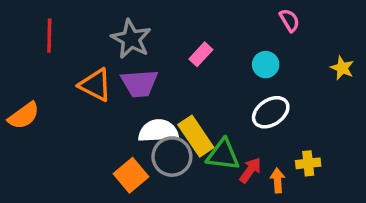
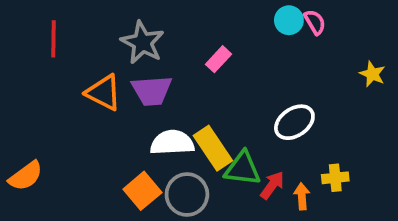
cyan circle: (266, 65) -> (289, 20), moved
orange semicircle: (24, 116) -> (26, 176), moved
gray circle: (172, 157) -> (187, 194), moved

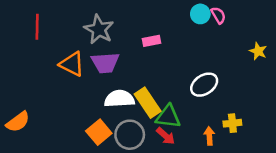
pink rectangle: (218, 59) -> (151, 41), turned 36
red arrow: (272, 185) -> (166, 136), moved, turned 96

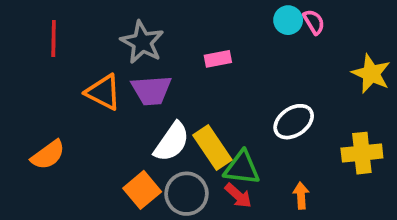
yellow star: (258, 51) -> (371, 74), size x1.5
white semicircle: (119, 99) -> (172, 142), turned 128
orange semicircle: (18, 122) -> (48, 155), moved
yellow cross: (232, 123) -> (362, 153), moved, size x1.5

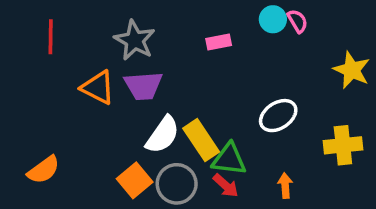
pink rectangle: (218, 59) -> (219, 42), moved
orange semicircle: (48, 155) -> (44, 170), moved

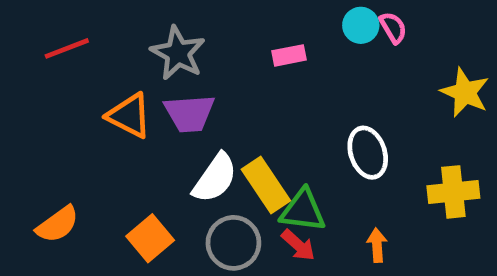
red line: (51, 37) -> (67, 48), turned 68
white ellipse: (278, 116) -> (368, 153), turned -75
orange square: (135, 180) -> (150, 238), moved

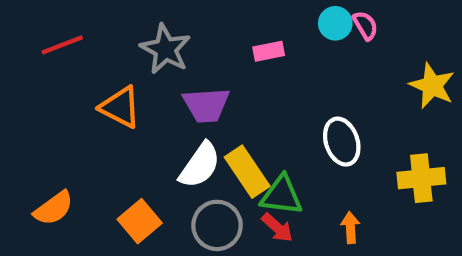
purple trapezoid: (189, 113) -> (206, 105), moved

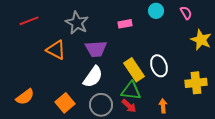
pink semicircle: (365, 25) -> (186, 13), moved
yellow rectangle: (247, 172) -> (134, 70), moved

